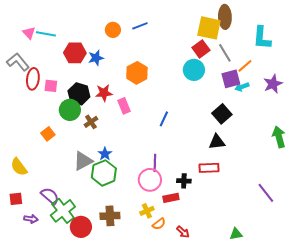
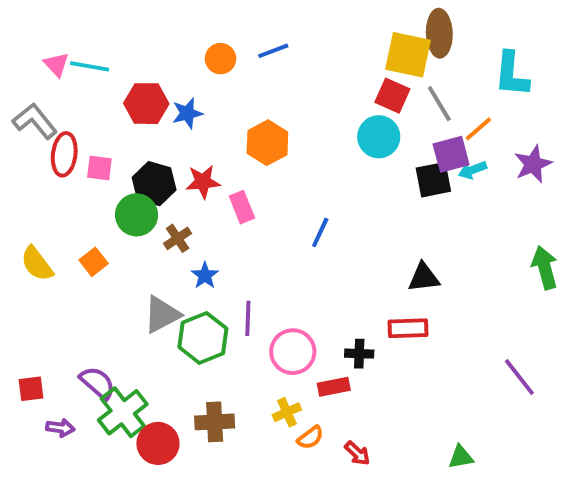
red square: (201, 49) -> (392, 96), turned -30
black square: (222, 114) -> (433, 180), moved, turned 30
blue star: (105, 154) -> (205, 275), moved
purple line: (155, 163) -> (248, 318), moved
yellow semicircle: (19, 167) -> (37, 264), moved

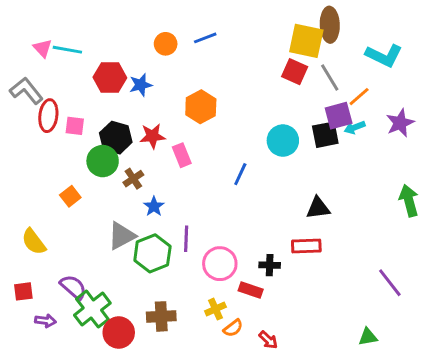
cyan L-shape: (512, 74) -> (384, 56), turned -69
cyan circle: (379, 137) -> (283, 141), moved
yellow semicircle: (37, 264) -> (34, 242), moved
red rectangle: (334, 387) -> (251, 290), turned 30
green triangle: (461, 457) -> (368, 337), moved

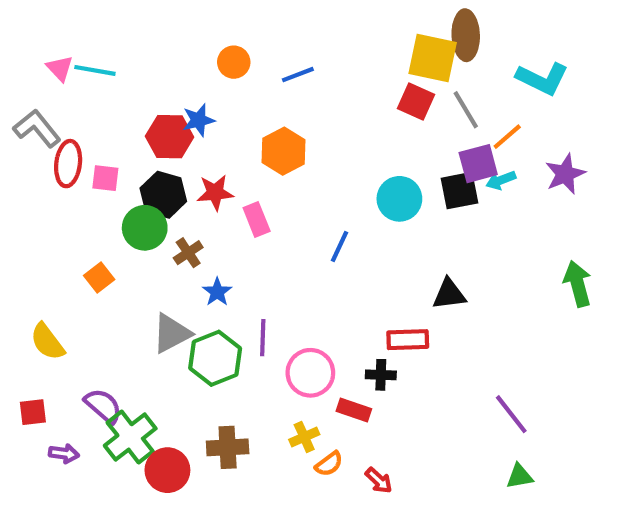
blue line: (205, 38) -> (298, 75), moved
red hexagon: (110, 77) -> (170, 137), moved
red rectangle: (306, 246) -> (408, 340), moved
purple line: (390, 283) -> (511, 414), moved

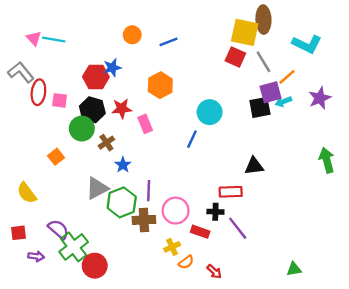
cyan circle: (399, 199) -> (210, 112), moved
purple line: (511, 414) -> (238, 228), moved
brown cross: (228, 447) -> (144, 220), moved

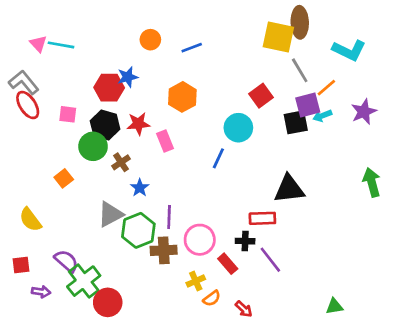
red square: (235, 57) -> (261, 96), moved, turned 30
red ellipse: (38, 92) -> (28, 105), moved, turned -40
black triangle: (254, 166) -> (289, 189), size x1.4
red rectangle: (200, 232) -> (228, 264), turned 30

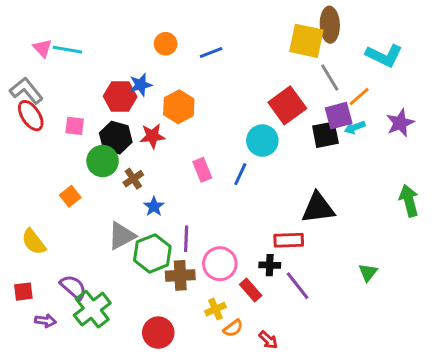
red square: (261, 96) -> (287, 105), size x1.4
orange hexagon: (182, 97) -> (179, 107), moved
pink rectangle: (165, 141) -> (202, 170), moved
red circle: (108, 302) -> (158, 333), moved
green triangle: (334, 306) -> (368, 272), moved, turned -42

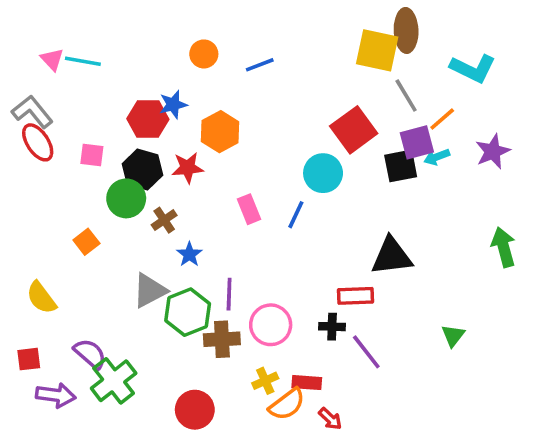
red rectangle: (251, 290) -> (307, 383), moved, turned -45
purple arrow: (45, 321) -> (56, 395), size x1.5
orange semicircle: (233, 328) -> (287, 404), size x1.5

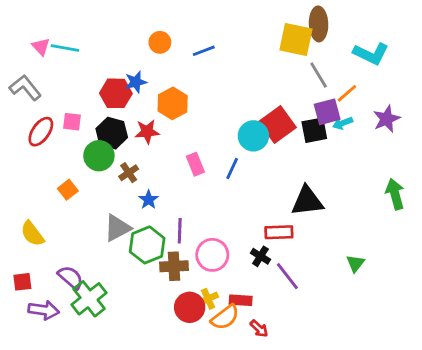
red square: (354, 130) -> (277, 125), moved
red ellipse: (38, 142) -> (41, 132), moved, turned 68
black cross: (332, 327) -> (260, 256), turned 30
red circle: (195, 410) -> (190, 307), moved

